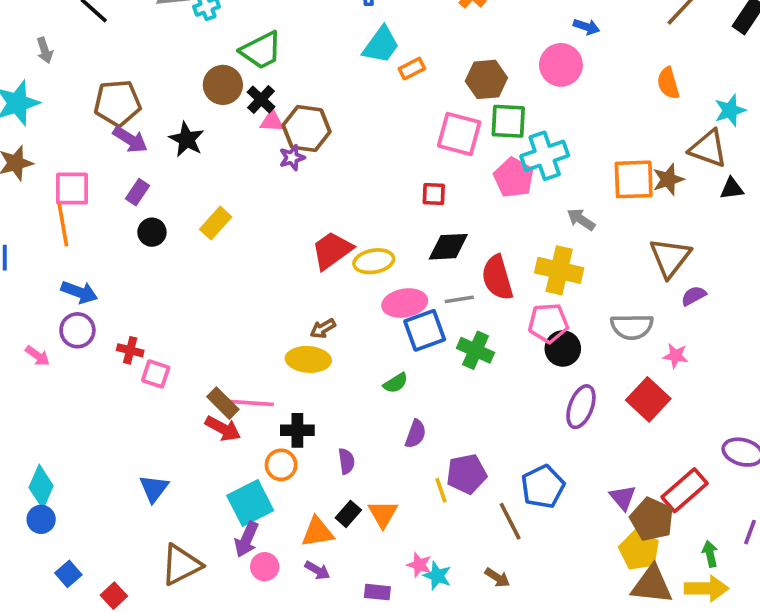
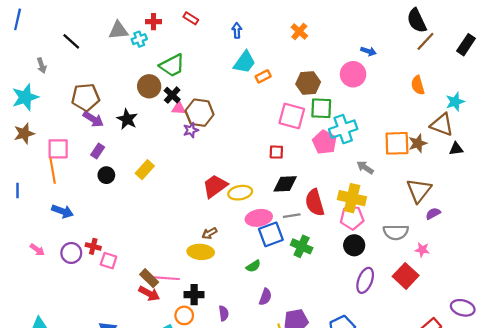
pink pentagon: (548, 323) -> (352, 218), moved
purple circle: (77, 330) -> (71, 253), moved

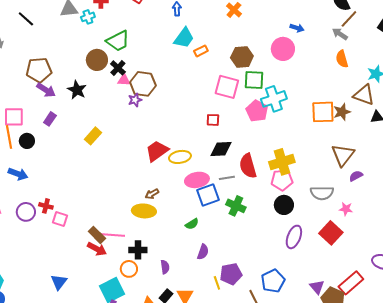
gray arrow: (365, 167) -> (340, 34), moved
black circle: (106, 175) -> (27, 141), moved
yellow cross: (352, 198) -> (282, 162), turned -30

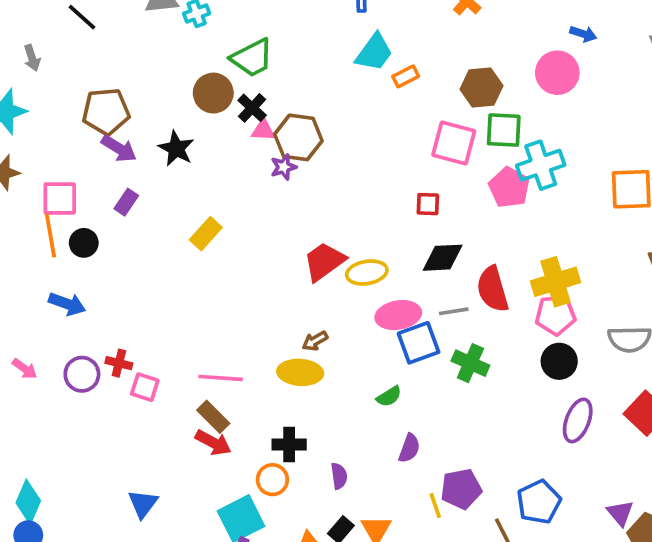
pink line: (113, 235) -> (221, 378), moved

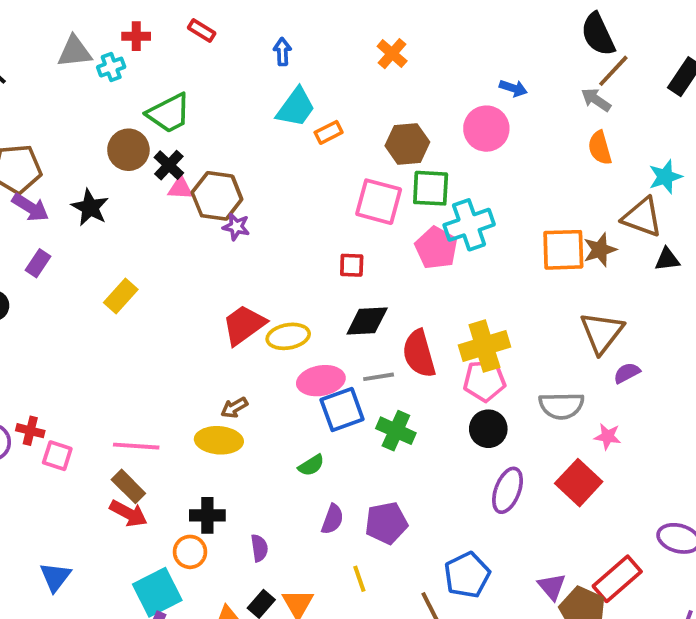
purple star: (284, 167) -> (236, 227), moved, turned 30
purple pentagon: (461, 489) -> (386, 523), moved

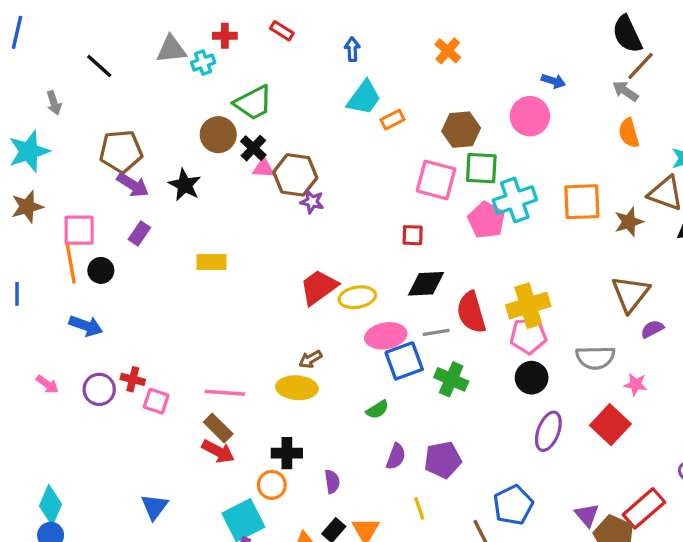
orange square: (563, 250) -> (582, 202), moved
yellow rectangle: (121, 296) -> (211, 262), turned 48

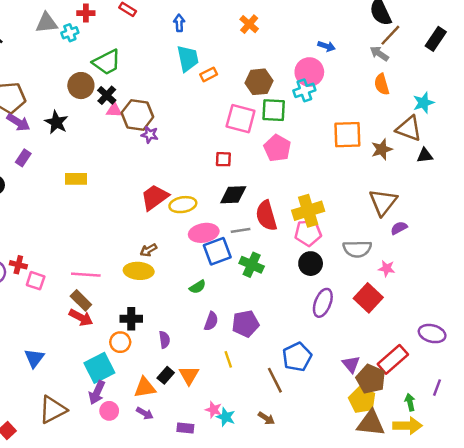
cyan trapezoid: (364, 98) -> (188, 58), turned -48
cyan cross: (515, 200) -> (304, 90), moved, size x0.7

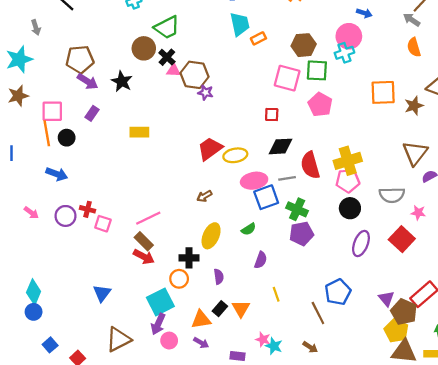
yellow ellipse: (139, 271) -> (211, 236), moved, turned -70
pink line: (86, 275) -> (148, 218), turned -30
purple pentagon: (245, 324) -> (301, 234), moved

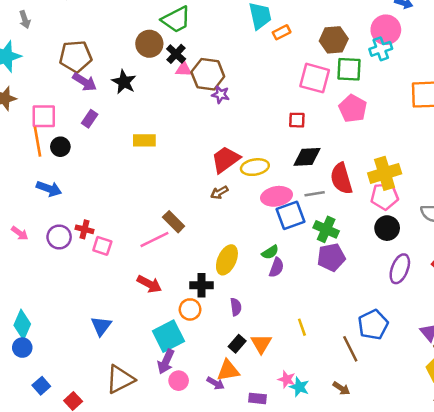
brown arrow: (204, 196) -> (219, 192), moved
brown rectangle: (144, 241) -> (174, 222), moved
purple semicircle: (261, 260) -> (276, 267), moved
orange triangle: (201, 320) -> (228, 370), moved

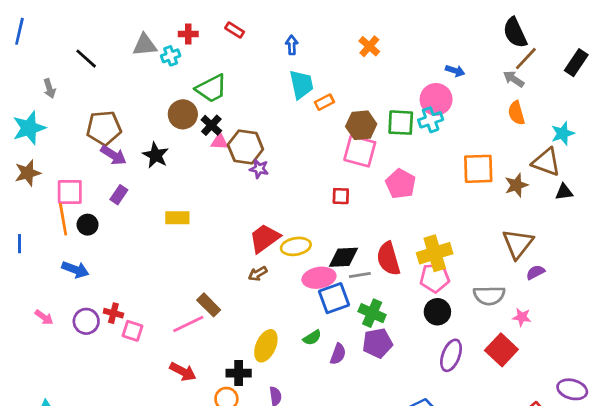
brown hexagon: (334, 40) -> (361, 125), moved
green square: (349, 69) -> (401, 123), moved
black diamond: (307, 157) -> (343, 257), moved
purple semicircle: (276, 267) -> (338, 354), moved

